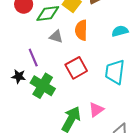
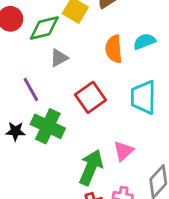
orange semicircle: (81, 30) -> (114, 49), moved
gray triangle: (56, 37) -> (59, 58), turned -40
black star: (19, 76) -> (15, 131), moved

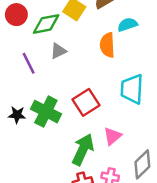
cyan semicircle: (144, 41) -> (127, 25), moved
purple line: (31, 90) -> (29, 63), moved
red square: (90, 97) -> (86, 102), moved

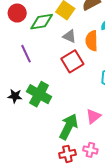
gray triangle: (58, 51) -> (69, 36), moved, turned 48
red square: (86, 102) -> (72, 61), moved

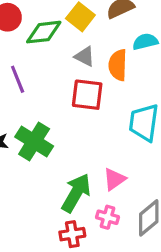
red square: (72, 61) -> (87, 95), turned 35
pink cross: (90, 150) -> (107, 217), moved

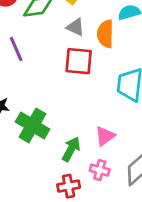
green cross: (34, 141) -> (33, 125), moved
green arrow: (76, 193) -> (71, 149), size x0.7

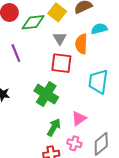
gray triangle: (75, 27) -> (60, 38), turned 32
green cross: (33, 125) -> (46, 94), moved

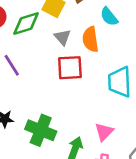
cyan semicircle: (99, 29) -> (109, 17), turned -105
green cross: (46, 94) -> (41, 130), moved

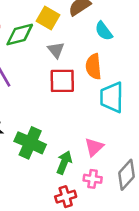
orange semicircle: (90, 39) -> (94, 67), moved

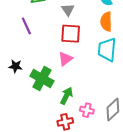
orange semicircle: (94, 67) -> (106, 22), moved
pink triangle: (94, 147) -> (65, 59), moved

